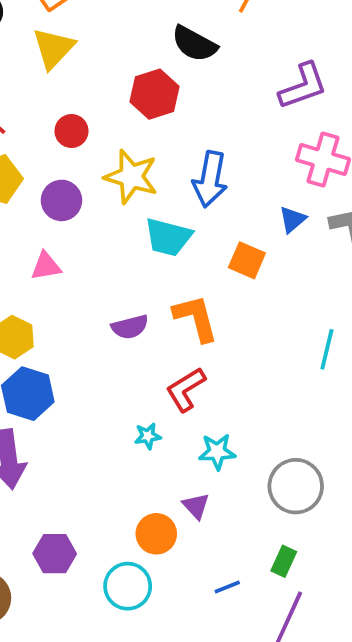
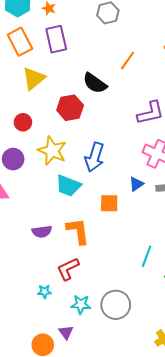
yellow triangle: (53, 48) -> (34, 78), moved
orange square: (247, 260) -> (109, 203), turned -30
gray circle: (296, 486) -> (116, 305), moved

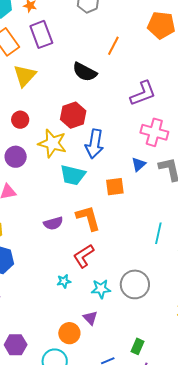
red hexagon: (70, 108) -> (73, 115), moved

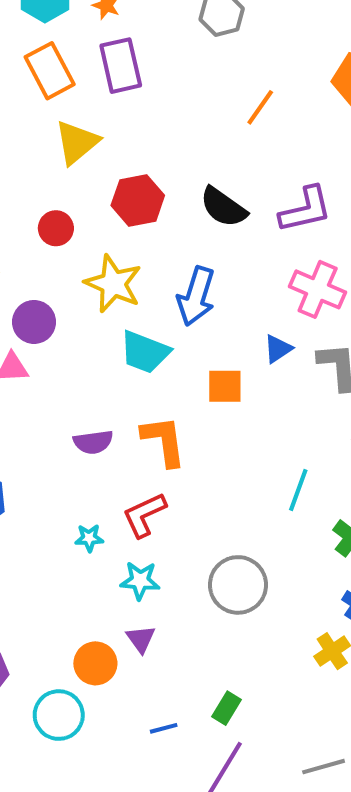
black semicircle: (85, 72) -> (223, 207), moved
red hexagon: (73, 115) -> (138, 200), moved
purple circle: (16, 157) -> (34, 322), moved
cyan star: (64, 281) -> (89, 538), moved
cyan star: (101, 289) -> (140, 581), moved

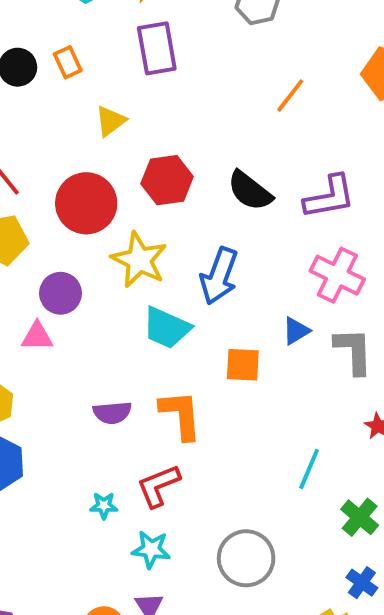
orange rectangle: (50, 71) -> (68, 62), moved, size x0.6
yellow triangle: (77, 142) -> (111, 121), size x0.7
red circle: (56, 228) -> (86, 203), size x1.8

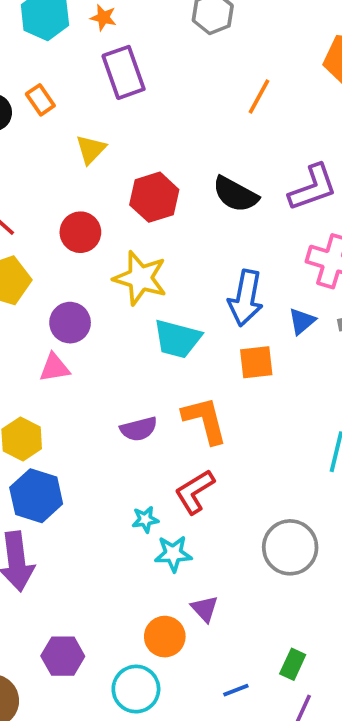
red circle: (86, 203) -> (80, 232), size x0.7
blue arrow: (219, 276) -> (246, 298), moved
cyan star: (151, 549) -> (173, 554), moved

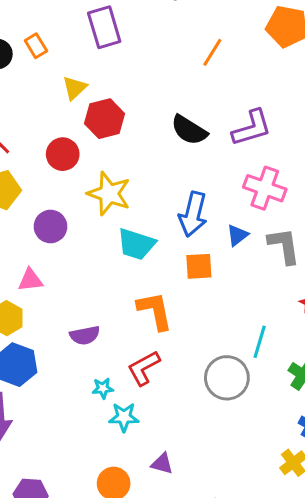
red hexagon: (154, 197) -> (105, 119), moved
pink triangle: (54, 368) -> (30, 280), moved
purple semicircle: (139, 429) -> (85, 335), moved
gray circle: (290, 547) -> (227, 378), moved
purple triangle: (205, 609) -> (162, 464), moved, turned -35

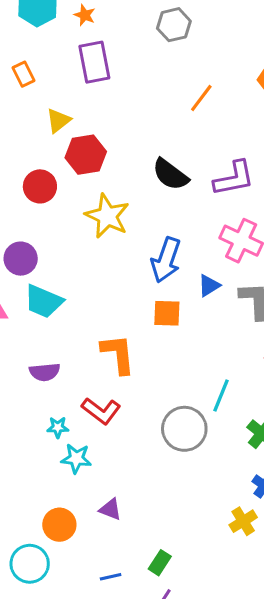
yellow star: (109, 194) -> (107, 216), moved
cyan trapezoid: (136, 244) -> (43, 301), moved
red L-shape: (144, 368) -> (101, 411), turned -120

